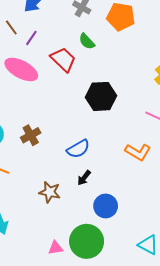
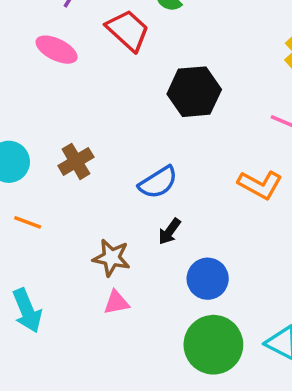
pink ellipse: (21, 69) -> (57, 50), size x0.7
green circle: (87, 241) -> (213, 345), moved
pink triangle: (56, 248) -> (116, 302), moved

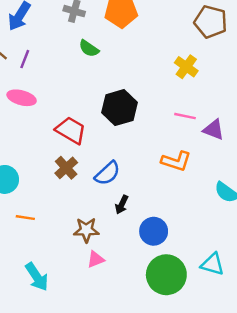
red trapezoid: (128, 30) -> (71, 130), moved
brown cross: (76, 161) -> (66, 168), moved

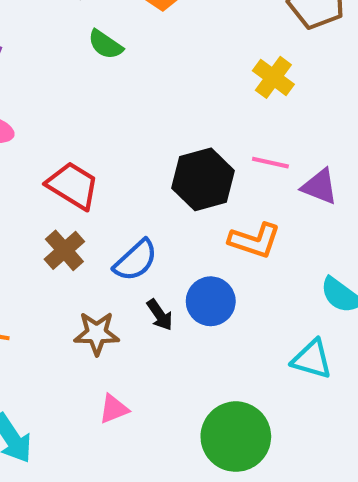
black hexagon: (120, 108) -> (203, 179), moved
black arrow: (122, 205) -> (160, 315), turned -60
brown star: (86, 230) -> (97, 333), moved
blue circle: (154, 231) -> (211, 301), moved
cyan triangle: (212, 264) -> (312, 359), moved

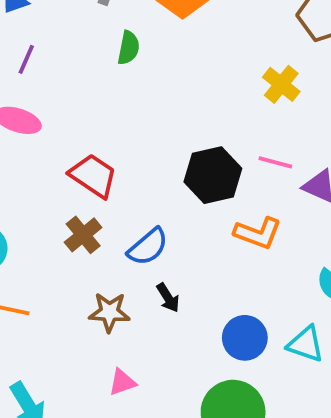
green semicircle: (105, 44) -> (129, 48), turned -116
blue circle: (211, 301) -> (245, 338), moved

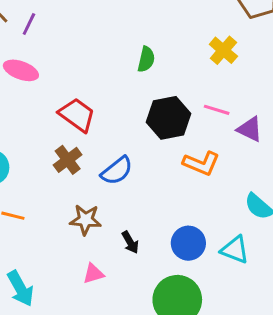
green semicircle: (129, 48) -> (146, 59), moved
black arrow: (168, 298) -> (130, 242), moved

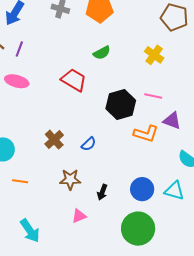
green semicircle: (146, 59) -> (102, 53), moved, turned 54
red trapezoid: (77, 115) -> (74, 80), moved
purple triangle: (250, 129) -> (172, 121), moved
blue semicircle: (117, 171) -> (89, 144), size x0.7
black arrow: (130, 242) -> (102, 192), turned 56

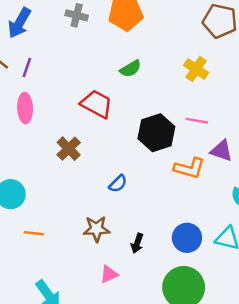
pink ellipse: (17, 81) -> (25, 108), turned 75
brown cross: (54, 140) -> (69, 149), moved

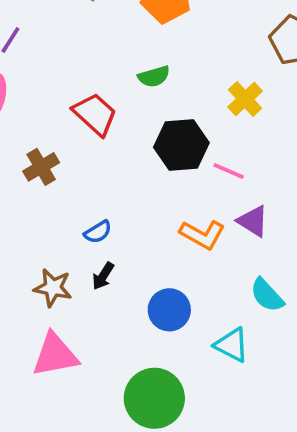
black hexagon: (156, 133) -> (181, 145), moved
blue circle: (187, 238) -> (169, 310), moved
black arrow: (137, 243) -> (103, 276), moved
pink triangle: (109, 274) -> (55, 355), size x1.8

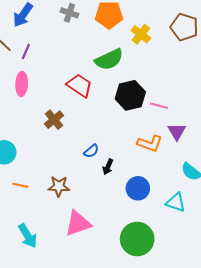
green semicircle: (154, 76) -> (109, 59), size x1.6
yellow cross: (245, 99) -> (141, 34), moved
purple triangle: (253, 221) -> (177, 132), turned 36
black arrow: (103, 276) -> (108, 167), moved
brown star: (53, 288) -> (59, 186), moved

